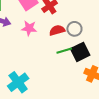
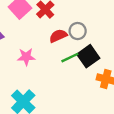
pink star: (29, 28) -> (26, 57), moved

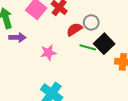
green line: (70, 58) -> (88, 47), turned 49

